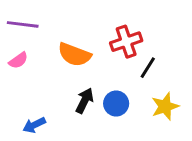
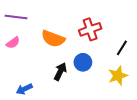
black line: (148, 68) -> (122, 48), moved
blue circle: (116, 104) -> (83, 62), moved

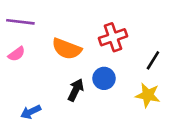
yellow star: (118, 76) -> (148, 95), turned 30

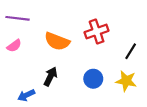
blue circle: (104, 78) -> (93, 79), moved
black arrow: (76, 90) -> (50, 77), moved

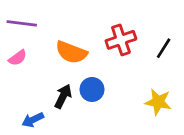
black line: (131, 51) -> (164, 48), moved
blue circle: (93, 79) -> (92, 89), moved

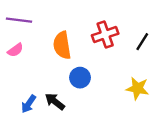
orange semicircle: (71, 52) -> (62, 45), turned 60
black arrow: (63, 96) -> (55, 102), moved, turned -78
blue arrow: (33, 120) -> (29, 104), turned -30

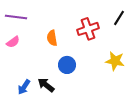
black line: (142, 42) -> (119, 18), moved
orange semicircle: (62, 45) -> (52, 38), size x0.7
yellow star: (137, 88) -> (115, 61), moved

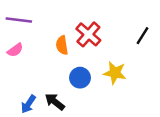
black line: (119, 18) -> (142, 36), moved
red cross: (88, 29) -> (88, 34), moved, turned -30
yellow star: (115, 61) -> (115, 73), moved

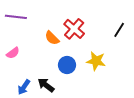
orange semicircle: (62, 45) -> (52, 38), turned -35
pink semicircle: (15, 50) -> (13, 53), moved

